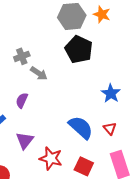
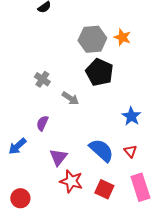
gray cross: (22, 56) -> (42, 79), turned -35
gray arrow: (39, 73) -> (70, 98), moved
purple triangle: (25, 140) -> (58, 157), moved

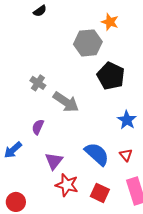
orange star: (122, 37) -> (110, 22), moved
black pentagon: (99, 72) -> (111, 76), moved
gray arrow: (70, 98) -> (66, 102), size x1.5

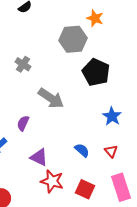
gray cross: (38, 83) -> (23, 64), moved
blue semicircle: (97, 154) -> (82, 150), size x0.6
purple triangle: (54, 161) -> (39, 157), turned -42

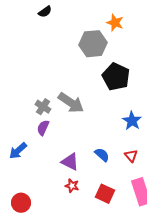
gray cross: (23, 64) -> (43, 107), moved
purple triangle: (39, 157) -> (70, 162), moved
red star: (52, 181) -> (72, 186), size x0.6

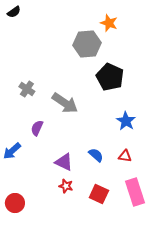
black semicircle: (45, 12) -> (14, 12), moved
gray cross: (43, 107) -> (27, 89), moved
red triangle: (131, 156) -> (125, 156), turned -40

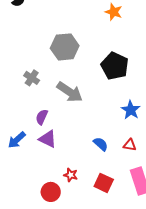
gray hexagon: (87, 44) -> (65, 47), moved
purple triangle: (64, 162) -> (48, 139), moved
red circle: (15, 203) -> (51, 192), moved

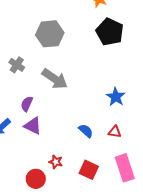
black pentagon: (115, 66) -> (110, 32), moved

